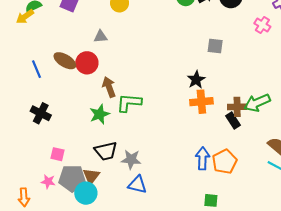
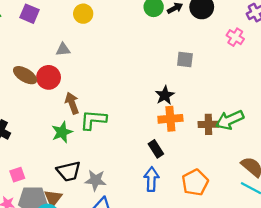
black rectangle: (233, 121) -> (156, 149), moved
pink square: (58, 154) -> (17, 175), turned -32
blue arrow: (202, 158) -> (151, 179), moved

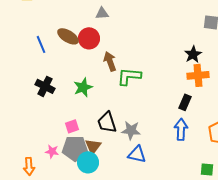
green star: (62, 132) -> (83, 87), moved
black rectangle: (156, 149) -> (185, 102), turned 56
black trapezoid: (69, 171) -> (107, 122), turned 85
pink square: (17, 175) -> (72, 126), moved

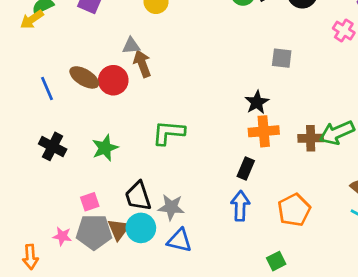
brown arrow: (110, 61) -> (142, 64), moved
cyan circle: (88, 162) -> (141, 228), moved
green square: (207, 169) -> (276, 261), turned -32

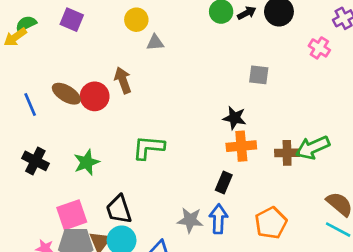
gray triangle: (131, 46) -> (155, 43), moved
black star: (257, 102) -> (235, 118), turned -30
pink square: (90, 202) -> (72, 215), size x1.6
gray star: (171, 207) -> (190, 220), moved

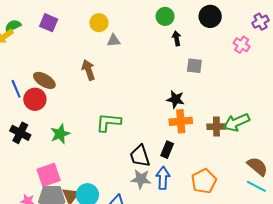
black arrow: (247, 13) -> (177, 38), moved, turned -72
red circle: (95, 96) -> (35, 99), moved
black trapezoid: (119, 209) -> (140, 156), moved

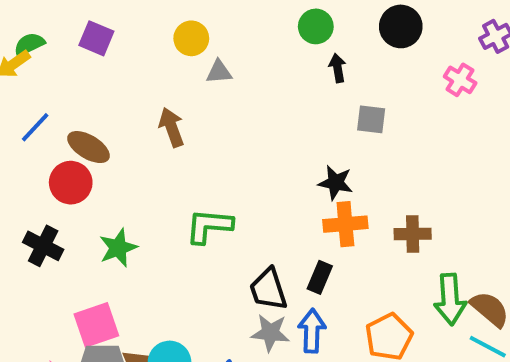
blue line: (16, 89) -> (35, 127), moved, turned 66
green arrow: (236, 122) -> (450, 299), moved, turned -70

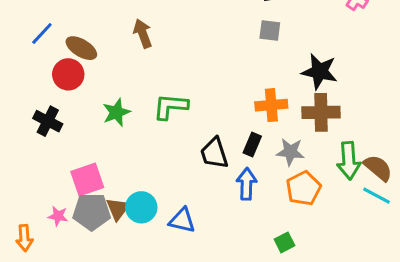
gray square: (371, 119) -> (270, 31), moved
black star: (336, 183) -> (320, 71), moved, size x1.4
brown cross: (413, 234) -> (321, 112), size x1.4
green star: (118, 248) -> (116, 112), moved
gray star: (270, 333) -> (290, 152), moved

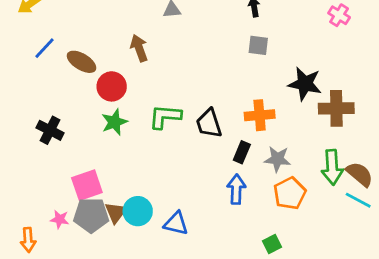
red circle: (68, 74) -> (112, 86), moved
brown cross: (321, 112) -> (336, 108), moved
black trapezoid: (214, 153) -> (209, 123), moved

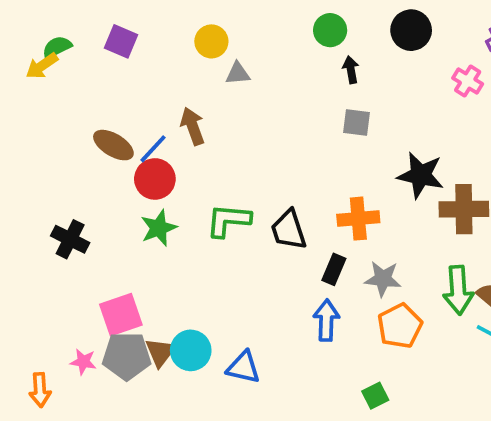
blue line: (45, 48) -> (153, 149), moved

